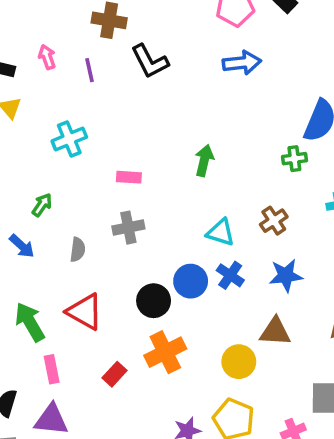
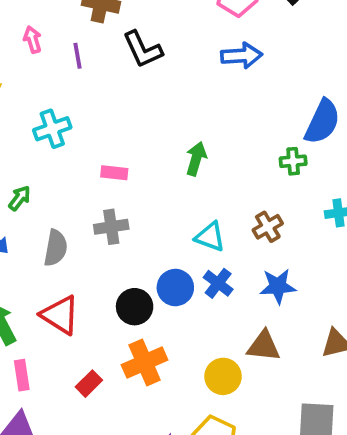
gray semicircle: (78, 250) -> (56, 248), size x1.4

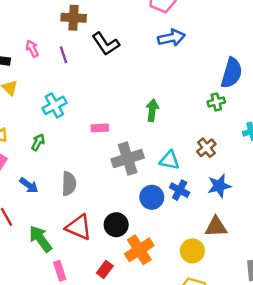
green arrow: (20, 198) -> (38, 142), moved
gray cross: (111, 227) -> (128, 159), moved, size x1.4
black circle: (135, 307) -> (116, 225), moved

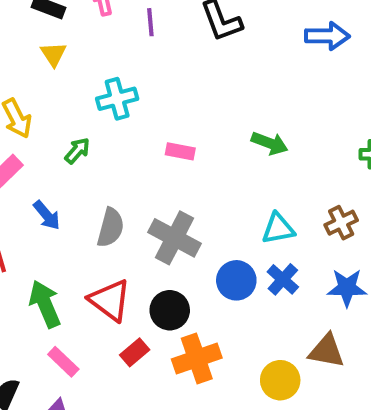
green arrow: (152, 110) -> (270, 143), turned 90
gray cross: (128, 159) -> (175, 238), moved, turned 32
cyan triangle: (169, 160) -> (278, 229), turned -35
red rectangle: (105, 269) -> (135, 352), moved
pink rectangle: (60, 271) -> (63, 362), turned -42

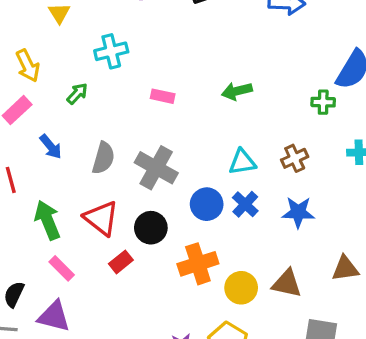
green arrow: (270, 143) -> (237, 91), turned 144
brown triangle: (327, 351) -> (287, 283), moved
orange cross: (197, 359) -> (198, 264), moved

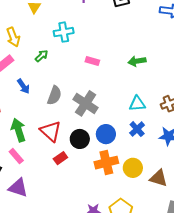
blue circle: (207, 204) -> (106, 134), moved
pink rectangle: (62, 268) -> (16, 156), moved
yellow circle: (241, 288) -> (133, 168), moved

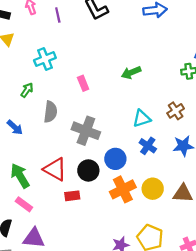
pink rectangle: (92, 61) -> (83, 83), turned 64
gray semicircle: (54, 95) -> (50, 112), moved
red rectangle: (60, 158) -> (72, 196), turned 40

